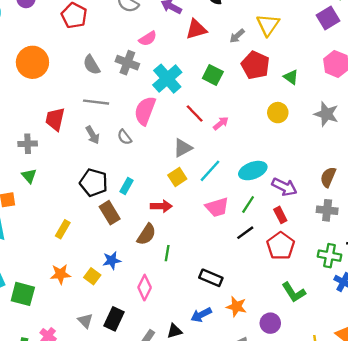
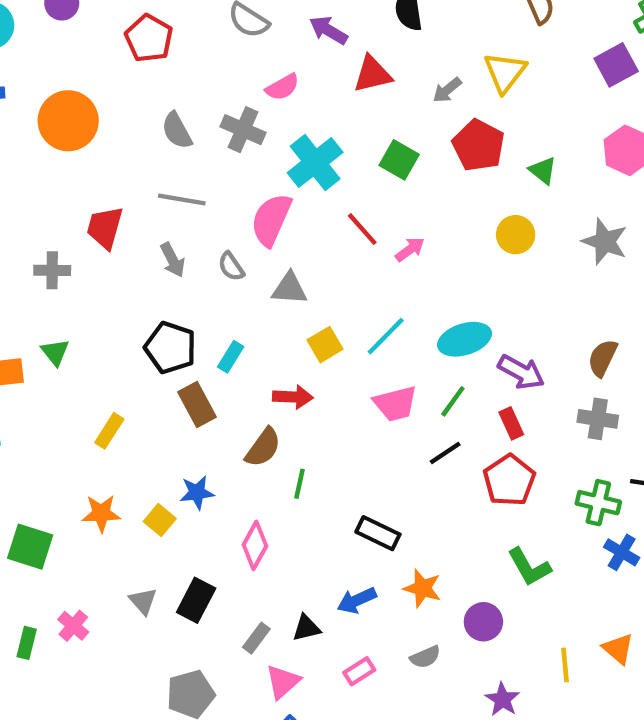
gray triangle: (183, 148) -> (289, 289), moved, turned 30
green triangle: (29, 176) -> (55, 352), moved

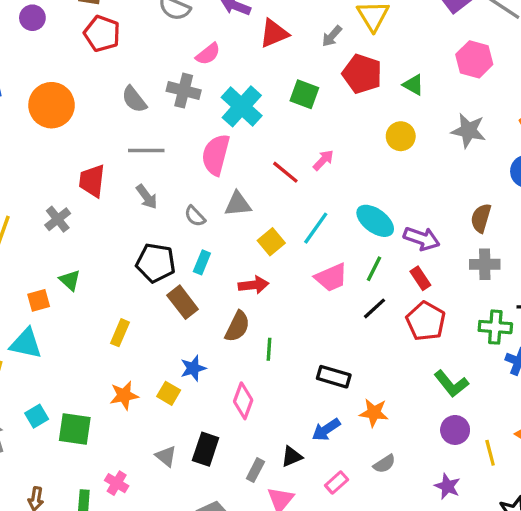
red line: (362, 229) -> (285, 172), moved
gray semicircle: (231, 266) -> (195, 216), moved
gray cross: (52, 270) -> (58, 219), turned -30
cyan ellipse: (465, 339) -> (375, 221), turned 63
purple circle: (483, 622) -> (455, 430), moved

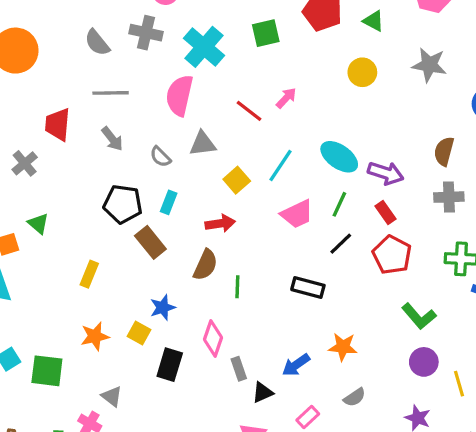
green square: (304, 94) -> (266, 33), turned -32
black rectangle: (334, 377) -> (308, 287), moved
black rectangle: (206, 449) -> (170, 365), moved
gray triangle: (166, 456) -> (112, 396), moved
gray rectangle: (255, 470) -> (239, 369), moved, turned -45

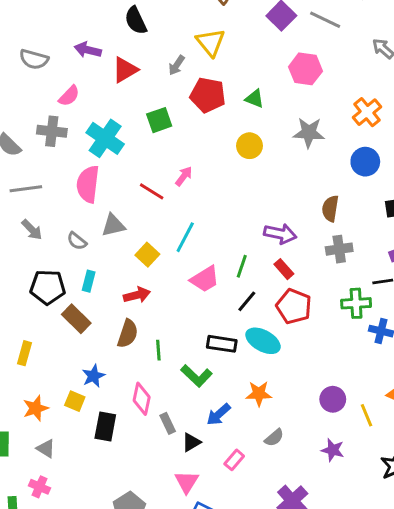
cyan ellipse: (339, 157) -> (263, 341), moved
green L-shape: (419, 316) -> (196, 376), moved
gray triangle: (112, 396) -> (46, 449), moved

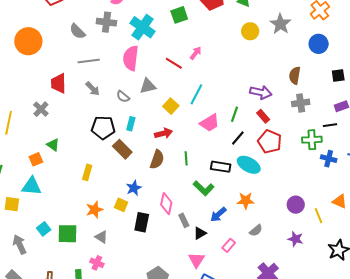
gray star: (309, 133) -> (280, 24), turned 30
yellow circle: (249, 146) -> (250, 31), moved
green line: (158, 350) -> (186, 158), moved

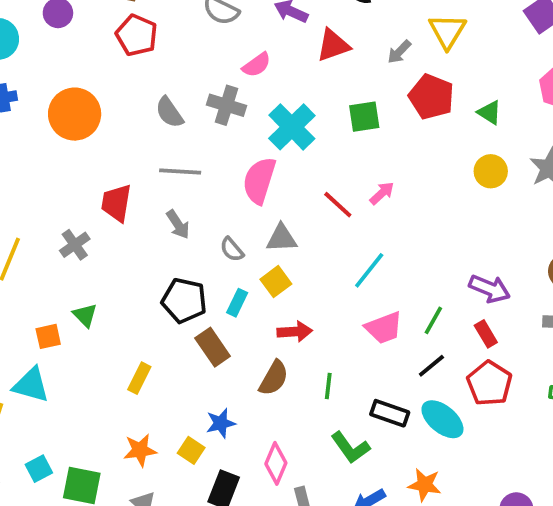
yellow square: (171, 106) -> (276, 282), moved

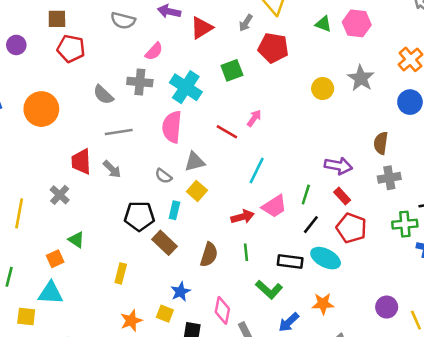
green triangle: (489, 112) -> (323, 24), moved
gray arrow: (178, 224) -> (112, 169), moved
red arrow: (295, 332) -> (243, 217), moved

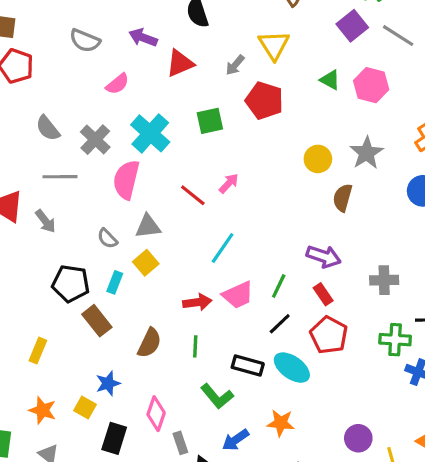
gray cross: (140, 82) -> (95, 140), moved, turned 30
brown semicircle: (381, 143) -> (343, 198), moved
orange star: (131, 321) -> (43, 410), turned 30

